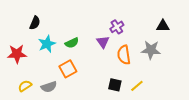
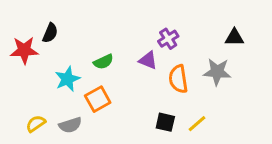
purple triangle: (103, 42) -> (148, 60), turned -32
cyan star: (47, 44) -> (67, 79), moved
red star: (17, 54) -> (24, 50), moved

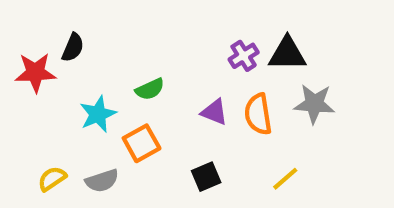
black triangle: (234, 37) -> (287, 54), moved, size x1.4
purple triangle: (148, 60) -> (214, 112), moved
black square: (165, 122) -> (206, 177), moved, turned -36

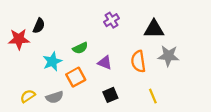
purple cross: (244, 56) -> (112, 20), moved
purple triangle: (214, 112) -> (105, 63), moved
yellow line: (285, 179) -> (153, 96), turned -72

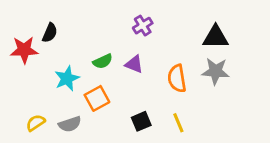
black triangle: (154, 29) -> (216, 37), moved
purple triangle: (105, 63) -> (134, 64), moved
yellow line: (153, 96) -> (178, 123), moved

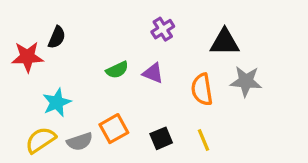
black triangle: (216, 37) -> (225, 42), moved
cyan star: (67, 78) -> (57, 102), moved
orange square: (97, 98) -> (114, 129), moved
yellow semicircle: (36, 123) -> (41, 140), size x1.4

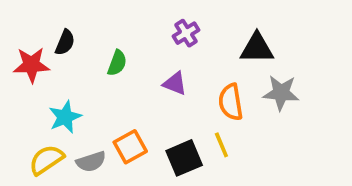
green semicircle: (117, 70) -> (117, 63), moved, turned -45
black square: (161, 138) -> (184, 158), size x1.4
yellow line: (204, 140) -> (221, 145), moved

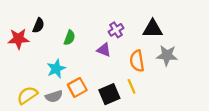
purple cross: (186, 33) -> (116, 30), moved
cyan star: (65, 117) -> (56, 69), moved

